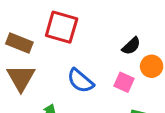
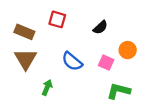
red square: (62, 27) -> (57, 19), size x0.7
black semicircle: (131, 46) -> (100, 27), moved

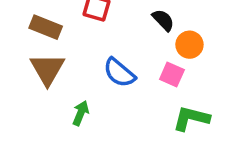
black semicircle: (100, 27) -> (163, 20), turned -91
orange circle: (128, 50) -> (189, 45), moved

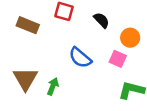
black semicircle: (163, 20) -> (101, 20), moved
brown triangle: (47, 69) -> (25, 79), moved

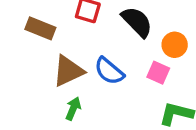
black semicircle: (101, 20) -> (137, 22), size x1.5
brown triangle: (25, 79) -> (68, 71), moved, turned 35

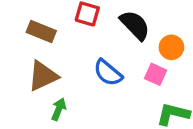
brown triangle: (68, 71) -> (43, 76), moved
green arrow: (73, 109) -> (59, 109), moved

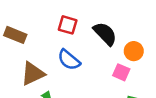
brown rectangle: (41, 31) -> (15, 35), moved
blue semicircle: (108, 73) -> (69, 60), moved

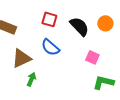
orange circle: (134, 51) -> (105, 23), moved

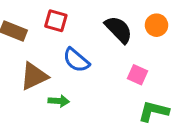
red square: (49, 19) -> (56, 21), moved
green arrow: (31, 79) -> (59, 101), moved, turned 72

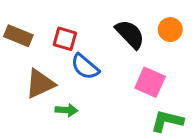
red square: (56, 21) -> (65, 39), moved
pink square: (138, 75) -> (150, 82), size x1.4

